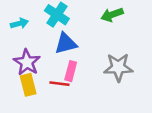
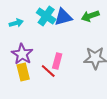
blue triangle: (66, 43) -> (63, 17), moved
red line: (59, 84) -> (48, 71), turned 35

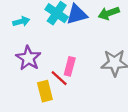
yellow rectangle: (23, 72) -> (45, 91), moved

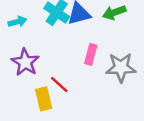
pink rectangle: (70, 66) -> (91, 54), moved

